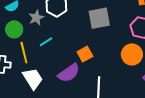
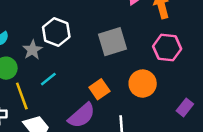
orange circle: (132, 54) -> (143, 84), moved

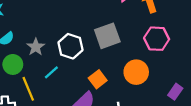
white hexagon: (56, 32) -> (71, 46), moved

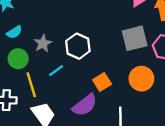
gray square: (107, 36) -> (135, 38), moved

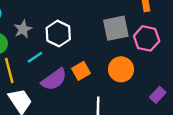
purple semicircle: (85, 105) -> (54, 79), moved

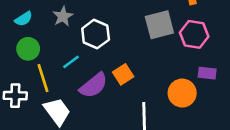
gray star: (23, 29) -> (63, 16), moved
orange circle: (121, 69) -> (182, 93), moved
purple rectangle: (158, 95) -> (207, 73), moved, turned 56

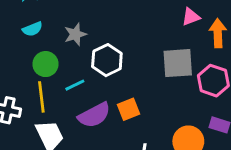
green circle: (28, 49) -> (45, 64), moved

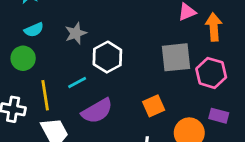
green circle: (45, 64) -> (23, 58), moved
orange square: (128, 109) -> (154, 106), moved

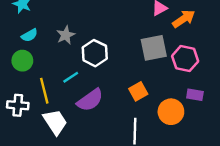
orange arrow: (214, 27) -> (184, 19), turned 65

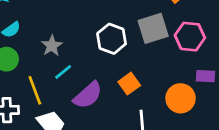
gray star: (66, 35) -> (52, 46), moved
white hexagon: (95, 53) -> (112, 39), moved
orange square: (138, 91) -> (129, 84), moved

